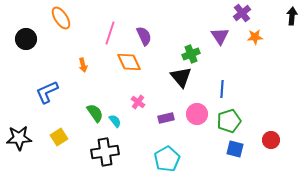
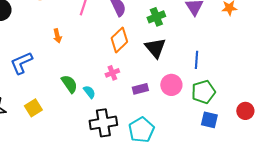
green cross: (191, 54) -> (156, 17), moved
orange diamond: (129, 62) -> (119, 40), moved, turned 70
pink cross: (138, 102) -> (112, 73), turned 32
black cross: (105, 152) -> (103, 123), moved

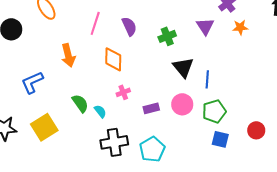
orange arrow: (57, 36) -> (68, 55), size x1.6
orange diamond: (119, 40) -> (113, 59), moved, turned -45
black triangle: (155, 48) -> (183, 67), moved
yellow square: (33, 108) -> (44, 127), size x1.5

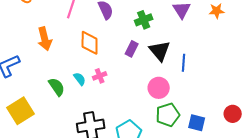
purple rectangle: (151, 108) -> (132, 49), moved, turned -49
cyan semicircle: (100, 111) -> (80, 79), moved
green pentagon: (214, 111) -> (168, 115), moved

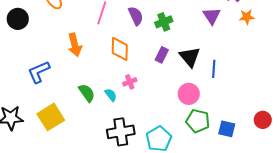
green cross: (144, 20) -> (164, 22), moved
cyan semicircle: (80, 79) -> (111, 95), moved
green pentagon: (168, 115) -> (198, 121), turned 30

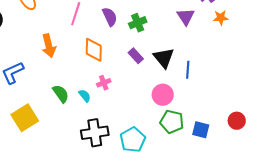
purple rectangle: (162, 55) -> (136, 56), turned -70

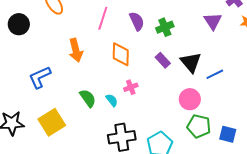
blue line: (188, 70) -> (215, 74), turned 60

